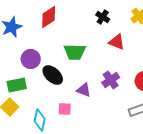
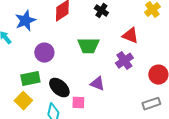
black cross: (103, 17) -> (101, 11), moved
black ellipse: (53, 75) -> (59, 88), moved
purple cross: (111, 80) -> (124, 61), moved

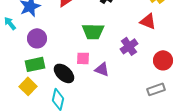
red triangle: (130, 36) -> (148, 21), moved
purple circle: (44, 53) -> (37, 38), moved
pink square: (78, 103) -> (83, 58), moved

